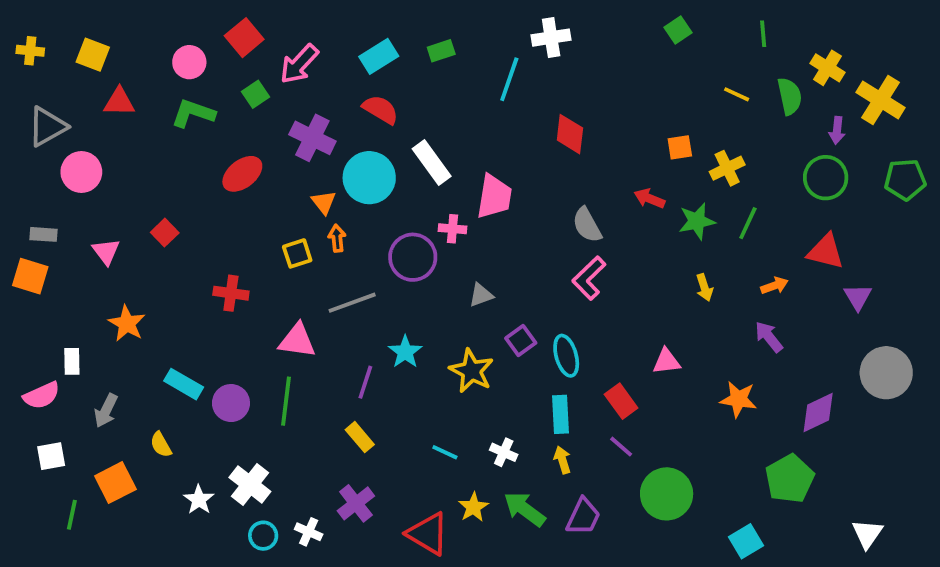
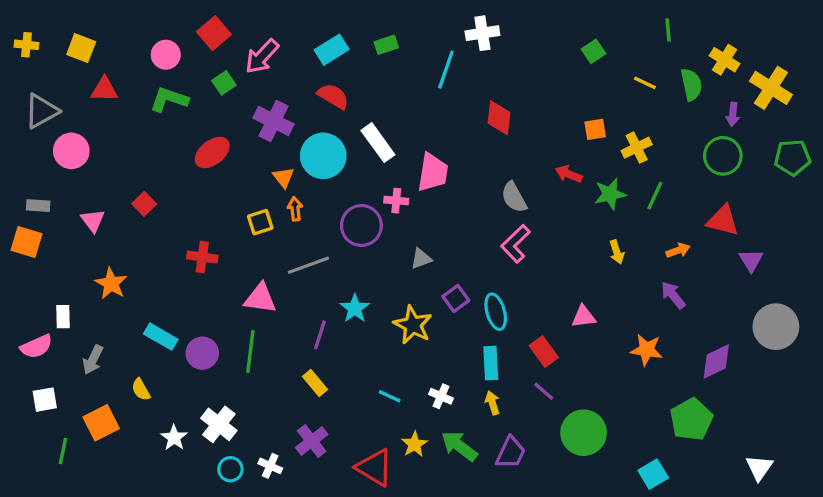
green square: (678, 30) -> (594, 51), moved

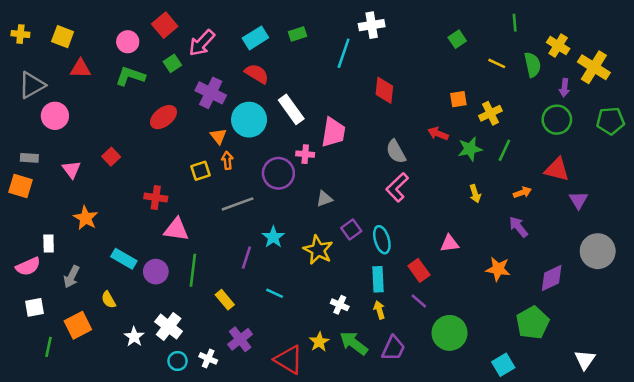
pink triangle: (260, 298) -> (176, 229), moved
yellow rectangle: (315, 383) -> (225, 300), moved
cyan line: (390, 396) -> (275, 293), moved

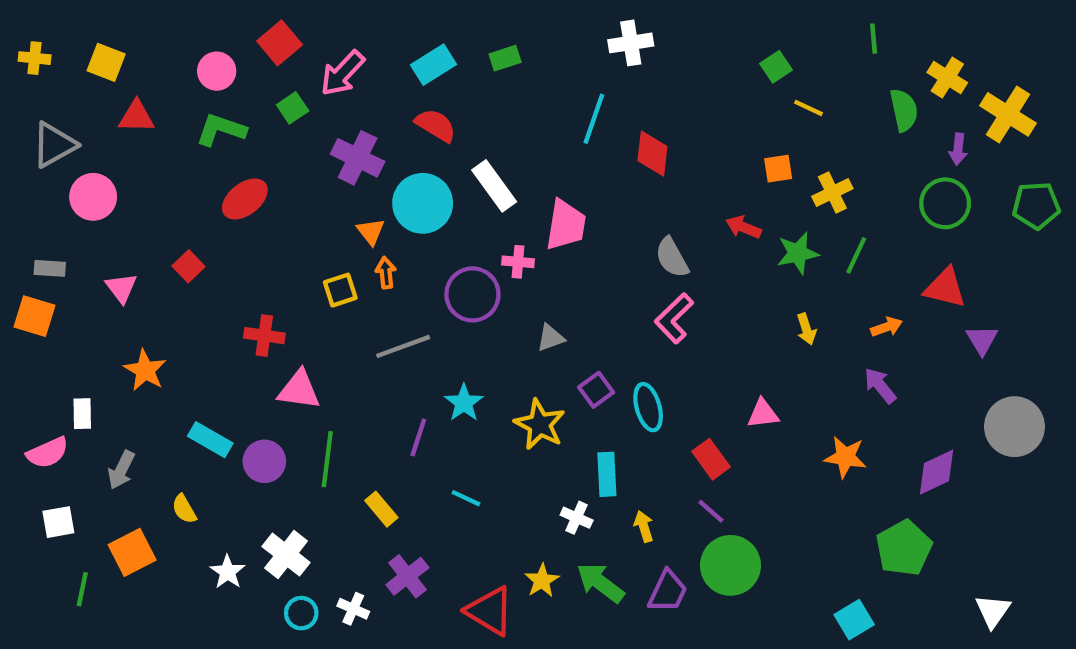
cyan line: (344, 53) -> (594, 119), moved
yellow line: (497, 63) -> (809, 108), moved
red ellipse: (163, 117) -> (245, 199), moved
cyan rectangle: (378, 279) -> (607, 474), moved
green circle: (450, 333) -> (730, 565), moved

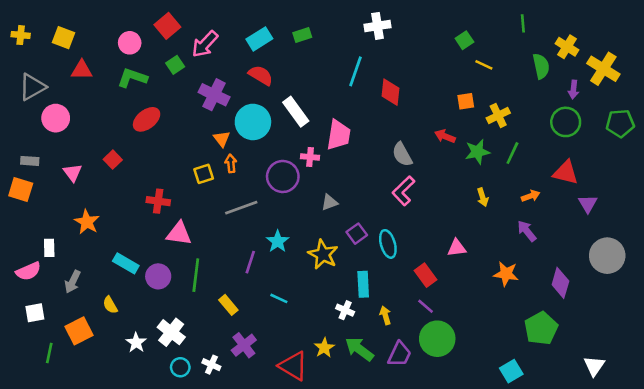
purple diamond: (936, 472) -> (560, 283), turned -48

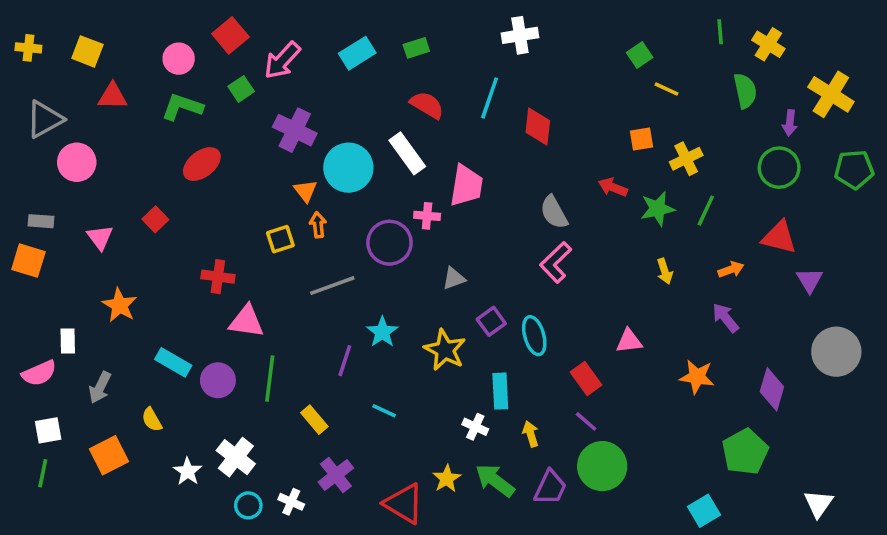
yellow cross: (567, 47) -> (768, 44), moved
red semicircle: (261, 75) -> (427, 105), moved
green line: (49, 353) -> (43, 473), moved

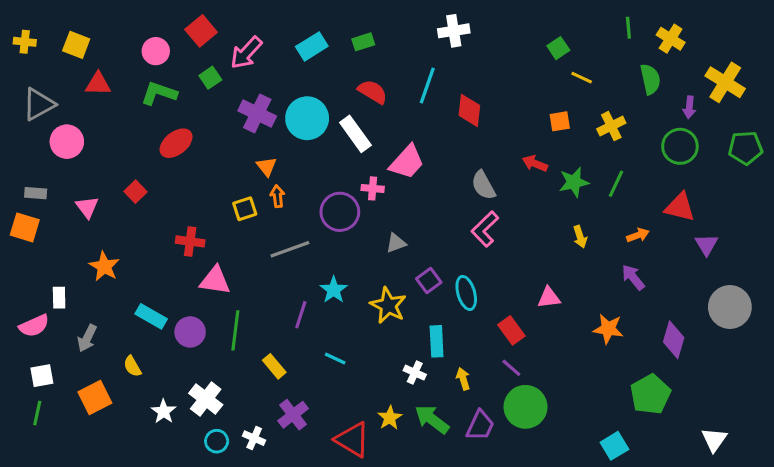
yellow cross: (686, 159) -> (611, 126), moved
cyan circle: (348, 168) -> (307, 118), moved
pink trapezoid: (466, 185) -> (407, 162), turned 33

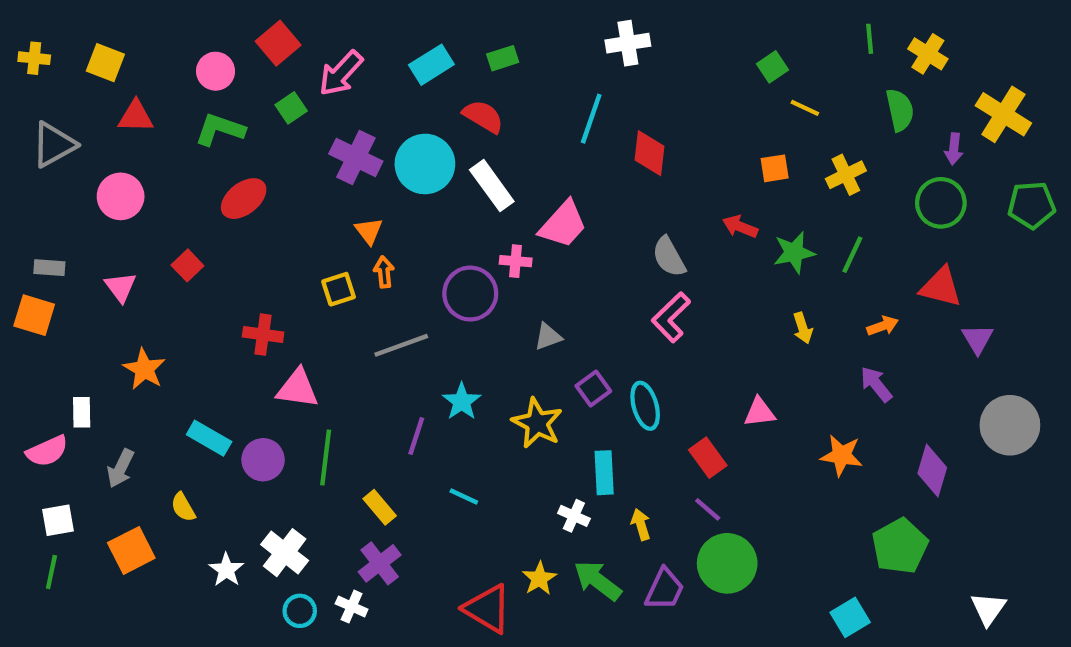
red semicircle: (373, 92) -> (483, 117), moved
pink circle: (67, 142) -> (121, 196), moved
purple cross: (293, 415) -> (380, 563), moved

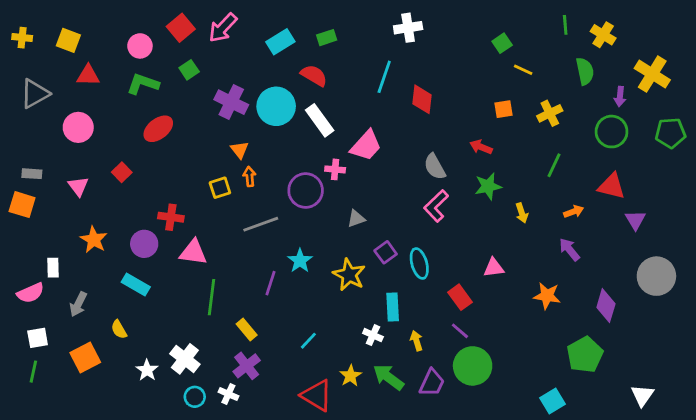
pink arrow: (341, 73) -> (223, 28), moved
green star: (794, 253) -> (488, 186), moved
purple circle: (263, 460) -> (144, 244), moved
cyan line: (464, 496) -> (308, 341), moved, turned -72

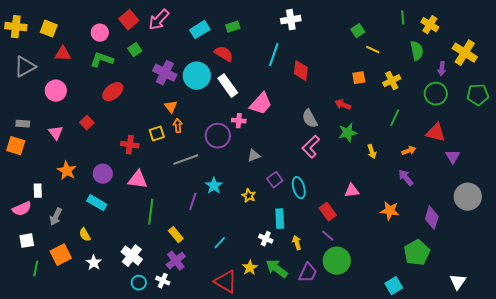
yellow cross: (22, 38) -> (16, 27), size x1.5
red cross: (171, 217) -> (130, 145), moved
yellow star: (349, 275) -> (249, 196), size x0.6
white star: (147, 370) -> (94, 263), moved
green line: (33, 372) -> (36, 269), moved

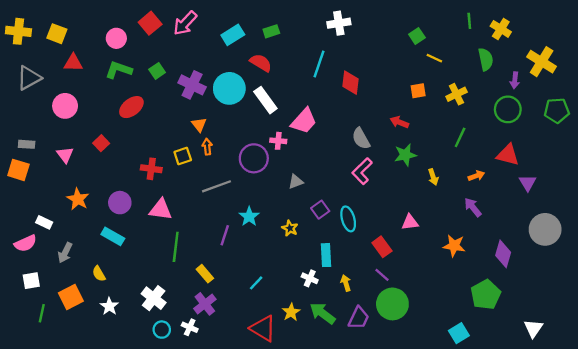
green square: (135, 50) -> (157, 71), moved
white rectangle: (38, 191) -> (44, 222), turned -64

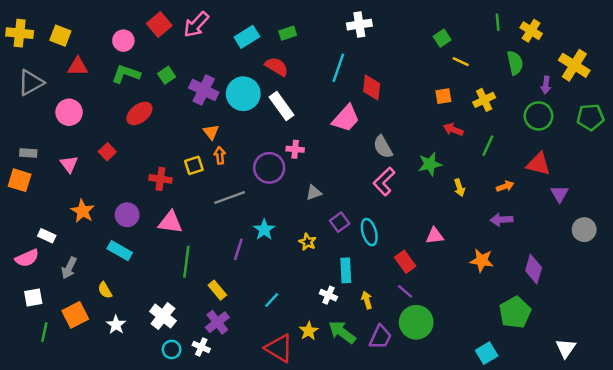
pink trapezoid: (304, 121) -> (346, 118), moved
red arrow: (399, 122) -> (453, 130), moved
purple arrow: (473, 207) -> (501, 220), turned -54
gray circle: (545, 229) -> (584, 230), moved, size x0.7

